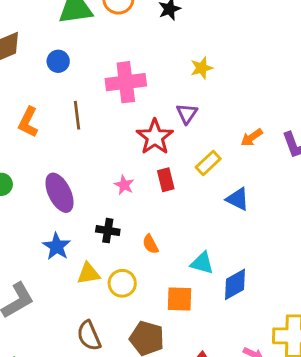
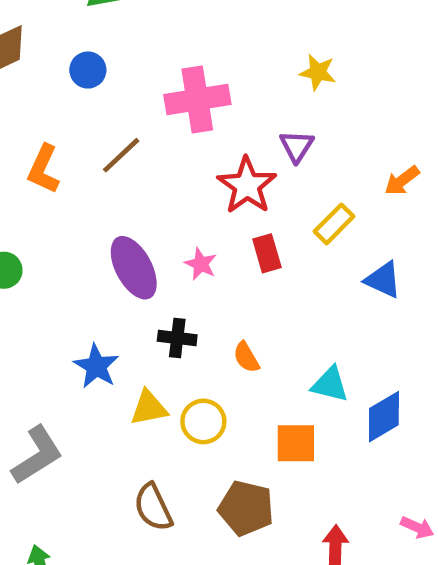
yellow star: (202, 68) -> (318, 72), turned 30
brown line: (77, 115) -> (121, 155), turned 56
purple ellipse: (60, 193) -> (134, 268), moved

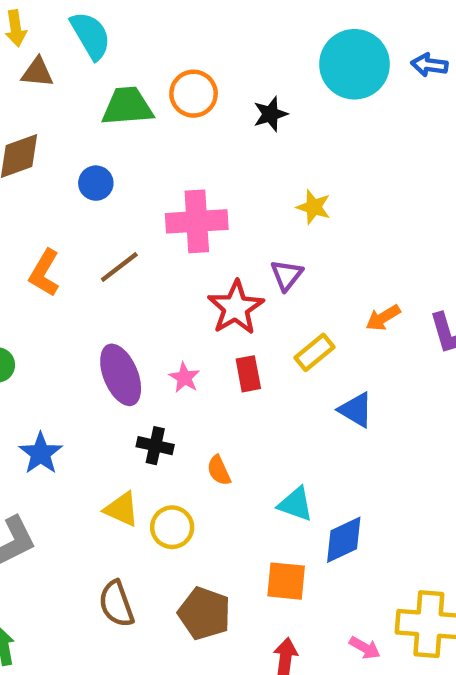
blue star: (96, 366) -> (41, 453), moved
yellow triangle: (149, 408) -> (122, 509), turned 30
orange square: (296, 443) -> (286, 581), moved

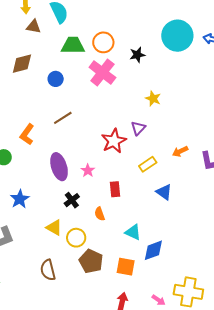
pink cross: (197, 221) -> (102, 72), moved, turned 36
orange L-shape: (44, 273) -> (27, 134), moved
red rectangle: (248, 374) -> (115, 189), moved
black cross: (155, 446) -> (72, 200), turned 35
brown pentagon: (204, 613) -> (91, 261), moved

